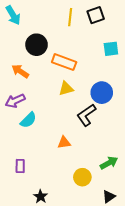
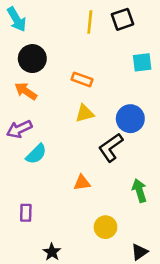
black circle: (37, 45) -> (32, 59), moved
orange rectangle: (64, 62) -> (82, 79), size x0.7
green arrow: (109, 163) -> (139, 191), moved, turned -78

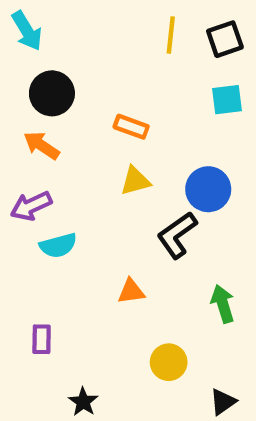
black square: (122, 19) -> (225, 39), moved
yellow line: (90, 22) -> (171, 35), moved
cyan semicircle: (36, 154) -> (58, 245), turned 30

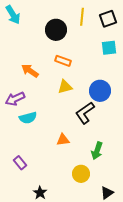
black circle: (52, 93) -> (56, 30), moved
orange arrow: (42, 145) -> (30, 71), moved
green arrow: (223, 304) -> (97, 151), moved, turned -144
purple rectangle: (42, 339) -> (20, 163), turned -40

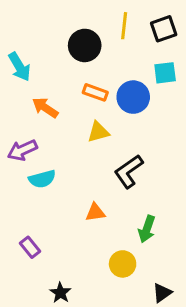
cyan arrow: (13, 15) -> (19, 67), moved
blue circle: (100, 91) -> (133, 97), moved

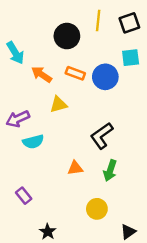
orange arrow: (45, 108) -> (42, 74), moved
yellow triangle: (98, 132) -> (58, 104), moved
green arrow: (147, 229) -> (110, 170), moved

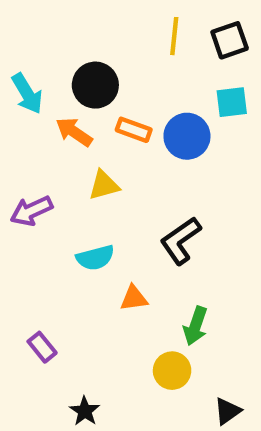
black circle: (67, 36) -> (95, 85), moved
cyan semicircle: (33, 142) -> (95, 258), moved
green arrow: (110, 170) -> (195, 326), moved

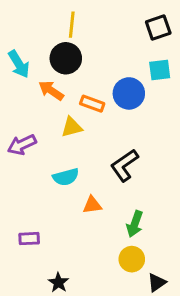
yellow line: (174, 36) -> (72, 25), moved
orange rectangle: (134, 130) -> (92, 104), moved
purple rectangle: (42, 347) -> (29, 239), turned -54
yellow circle: (172, 371) -> (132, 259), moved

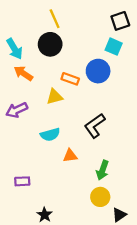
yellow line: (72, 25) -> (55, 19), turned -30
cyan square: (160, 70) -> (114, 47), moved, turned 30
orange arrow: (51, 91) -> (23, 73), moved

